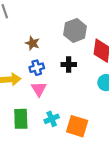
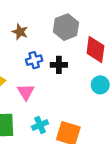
brown star: (32, 43) -> (20, 32), moved
blue cross: (37, 68) -> (34, 60), moved

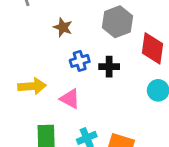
pink triangle: (26, 92) -> (70, 99), turned -30

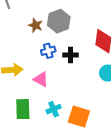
gray hexagon: (118, 22) -> (59, 21), moved

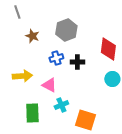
brown star: (36, 25) -> (32, 36), moved
cyan cross: (54, 109) -> (61, 105), moved

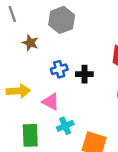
gray hexagon: (66, 30) -> (62, 20), moved

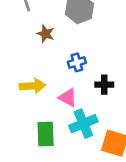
black cross: (84, 74) -> (104, 85), moved
cyan cross: (65, 126) -> (83, 124), size x1.5

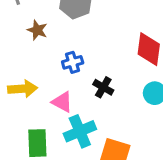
black cross: (104, 85) -> (103, 87), turned 30

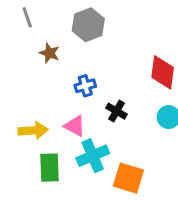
yellow arrow: (23, 89) -> (33, 130), moved

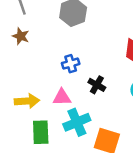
brown star: (50, 53) -> (21, 36), moved
pink triangle: (75, 126) -> (62, 97), turned -30

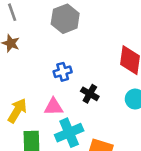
yellow arrow: (27, 101) -> (17, 111), turned -55

